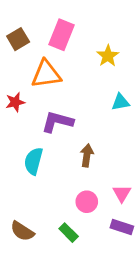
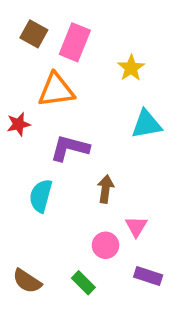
brown square: (18, 39) -> (34, 34), moved, turned -30
cyan triangle: (120, 102) -> (146, 124), size x1.4
pink triangle: (122, 193) -> (136, 227), moved

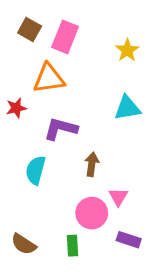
yellow star: (131, 68) -> (127, 50), moved
pink circle: (106, 245) -> (92, 213), size x1.4
green rectangle: (83, 283) -> (72, 246), turned 42

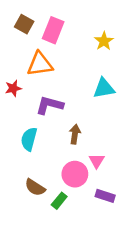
brown semicircle: (24, 244) -> (35, 187), moved
green rectangle: (72, 246) -> (59, 201), turned 42

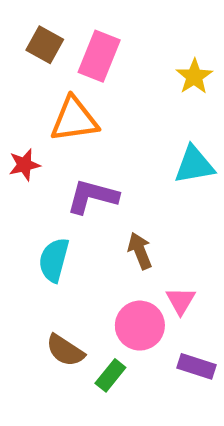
brown arrow: (75, 134) -> (140, 251), turned -30

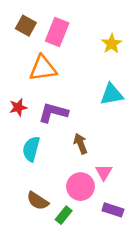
red star: (24, 165) -> (18, 107), moved

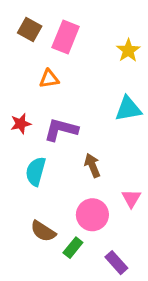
orange triangle: (43, 68) -> (49, 79), size x0.6
pink triangle: (104, 172) -> (131, 198), moved
purple rectangle: (113, 210) -> (116, 263), moved, turned 30

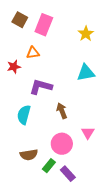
red star: (21, 124) -> (14, 67), moved
brown semicircle: (43, 231) -> (29, 155), turned -42
purple rectangle: (116, 263) -> (68, 174), moved

